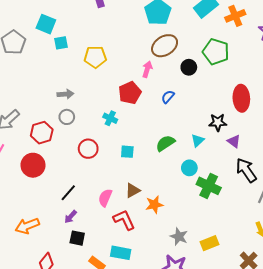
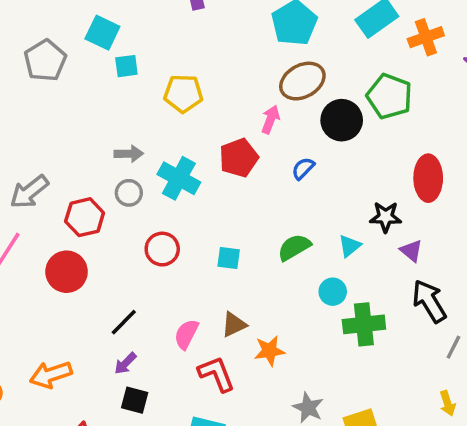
black circle: (189, 67) -> (342, 120), size x1.5
cyan cross: (110, 118) -> (179, 178), moved, size x1.6
green cross: (209, 186) -> (364, 324), turned -35

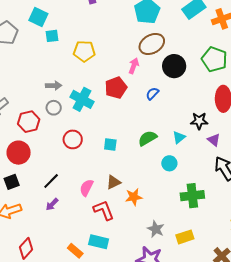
green pentagon: (389, 96) -> (214, 59), moved
green cross: (364, 324) -> (192, 196), moved
black square: (135, 400) -> (12, 182), moved, turned -35

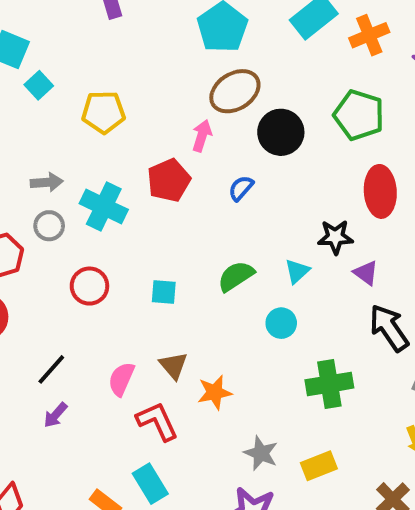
cyan square: (52, 36) -> (39, 85), turned -32
brown triangle: (113, 182) -> (174, 366), turned -42
cyan rectangle: (99, 242) -> (150, 484), turned 48

